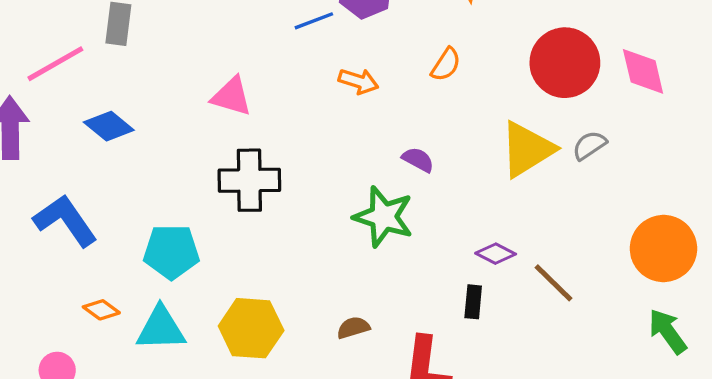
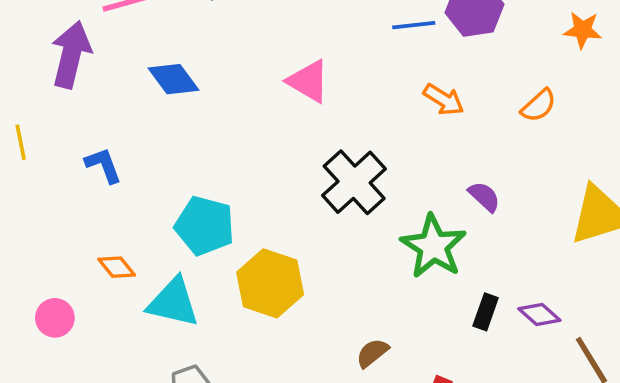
black cross: (249, 180) -> (354, 182), moved, turned 34
blue L-shape: (65, 221) -> (103, 165), size x0.6
black rectangle: (473, 302) -> (486, 312), moved
yellow hexagon: (251, 328) -> (270, 283), moved
brown semicircle: (353, 328) -> (372, 353), turned -36

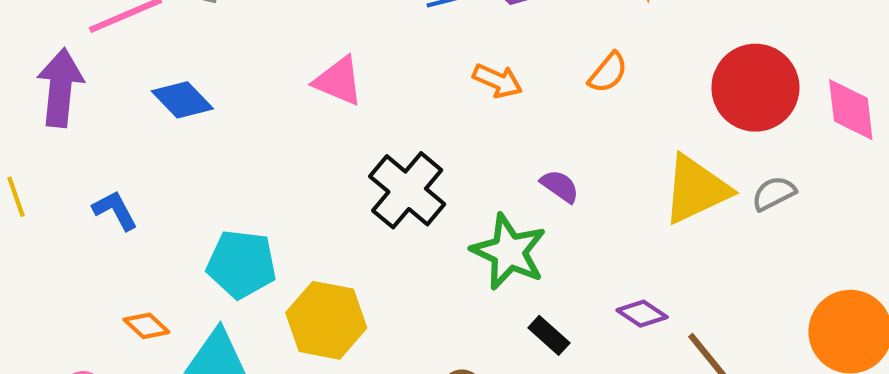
black rectangle: (486, 312) -> (549, 335), moved, turned -60

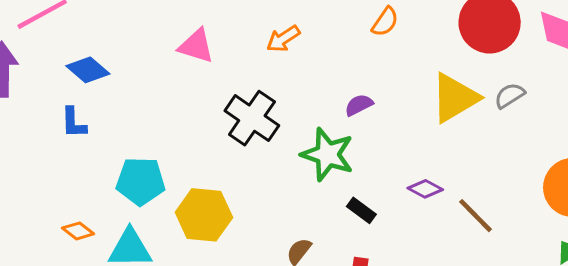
orange arrow: (498, 81) -> (283, 39), moved, turned 128
purple semicircle: (560, 186) -> (359, 105), turned -56
blue L-shape: (115, 210) -> (74, 123), moved, turned -148

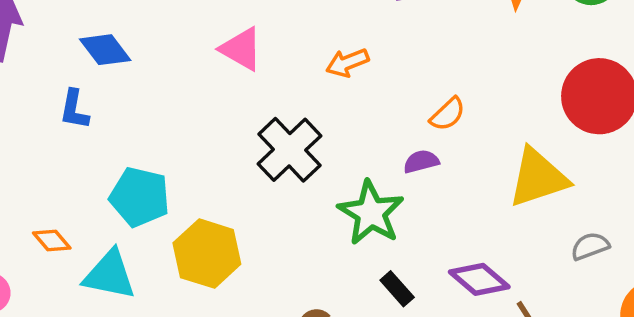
orange semicircle: (385, 22) -> (448, 114), moved
gray semicircle: (510, 96) -> (590, 246), moved
purple diamond: (425, 189) -> (479, 279), size x1.4

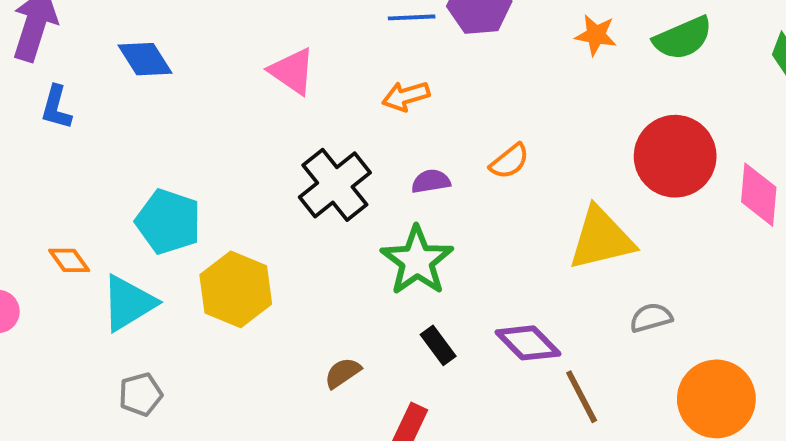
blue L-shape: (74, 109) -> (56, 107), moved
purple semicircle: (421, 161) -> (431, 181), moved
cyan triangle: (110, 275) -> (128, 303), turned -48

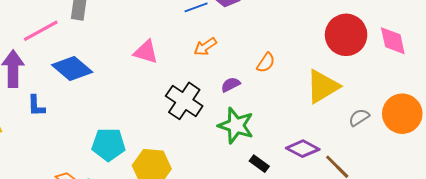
blue diamond: (145, 59) -> (72, 69), size x1.4
orange circle: (716, 399) -> (402, 114), moved

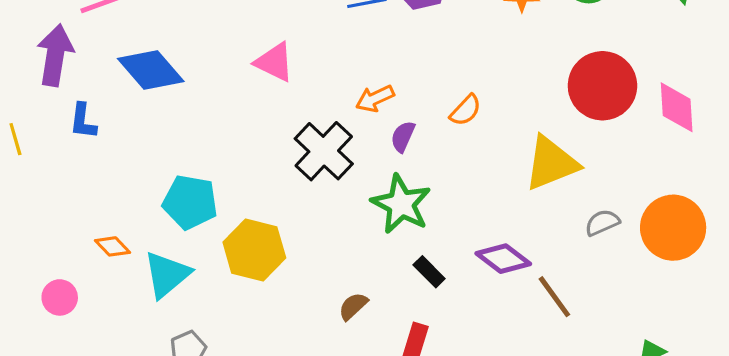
orange arrow: (205, 47) -> (375, 99), moved
purple semicircle: (231, 85) -> (403, 136), turned -48

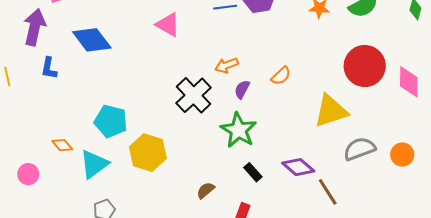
pink triangle: (274, 62) -> (168, 25), moved
gray semicircle: (602, 223) -> (360, 149), size x1.5
orange circle: (673, 228) -> (402, 155), size x0.6

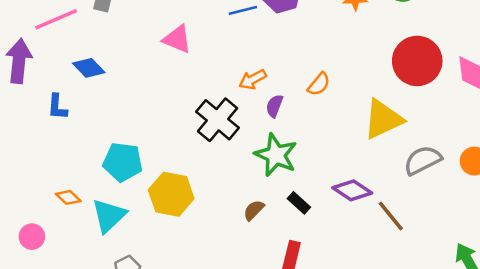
blue diamond: (92, 40) -> (89, 68), size x0.7
blue L-shape: (49, 68) -> (57, 107), moved
brown semicircle: (206, 190) -> (254, 210), moved

